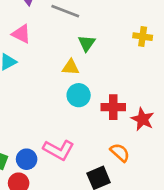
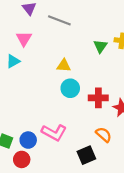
pink triangle: (21, 34) -> (24, 39), turned 35
green triangle: (87, 43) -> (100, 46), moved

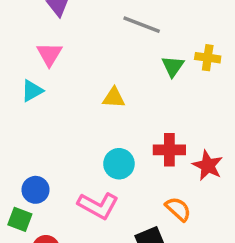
gray line: (59, 20) -> (142, 25), moved
cyan circle: (70, 88) -> (119, 164), moved
blue circle: (28, 140) -> (36, 190), moved

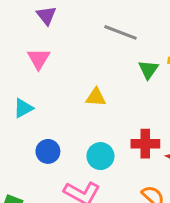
cyan triangle: (32, 91) -> (23, 108), moved
blue circle: (36, 190) -> (48, 151), moved

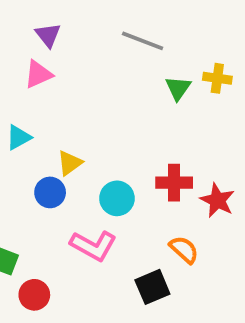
purple triangle: (46, 15) -> (48, 35), moved
pink triangle: (39, 59) -> (38, 74), turned 35
yellow triangle: (96, 97) -> (70, 163), moved, turned -40

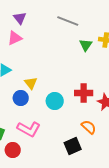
yellow triangle: (70, 163) -> (31, 83), turned -32
pink L-shape: (93, 246) -> (29, 129), moved

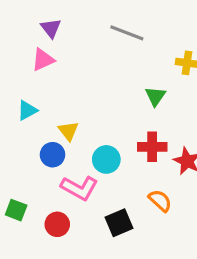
green triangle: (86, 45) -> (155, 96), moved
pink L-shape: (29, 129) -> (79, 188), moved
black square: (73, 146) -> (119, 223), moved
red circle: (13, 150) -> (57, 224), moved

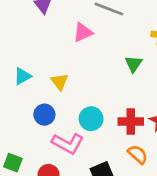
pink triangle: (43, 60) -> (83, 32), moved
yellow triangle: (68, 131) -> (59, 82), moved
red cross: (152, 147) -> (131, 121), moved

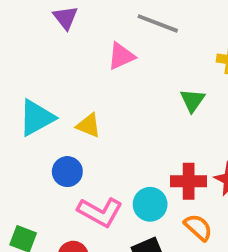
cyan triangle: (22, 76) -> (37, 118), size x1.5
yellow triangle: (59, 82) -> (89, 125), turned -30
cyan circle: (91, 119) -> (150, 204), moved

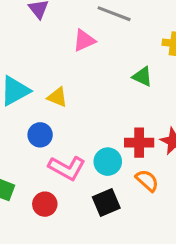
green triangle: (192, 100) -> (142, 77), turned -40

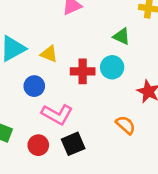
red cross: (139, 143) -> (83, 71), moved
cyan circle: (108, 162) -> (112, 67), moved
black square: (106, 203) -> (73, 144), moved

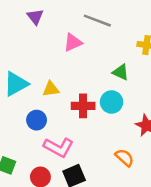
yellow triangle: (49, 54) -> (51, 89), turned -30

